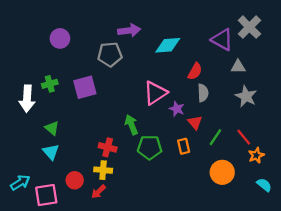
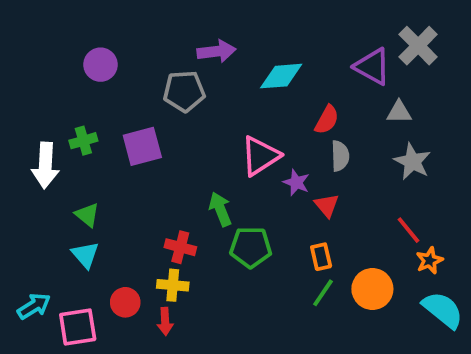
green line: (215, 137) -> (323, 293), moved
orange rectangle: (184, 146) -> (321, 257), moved
cyan semicircle: (264, 185) -> (443, 310), size x1.6
red arrow: (99, 192) -> (165, 321), turned -49

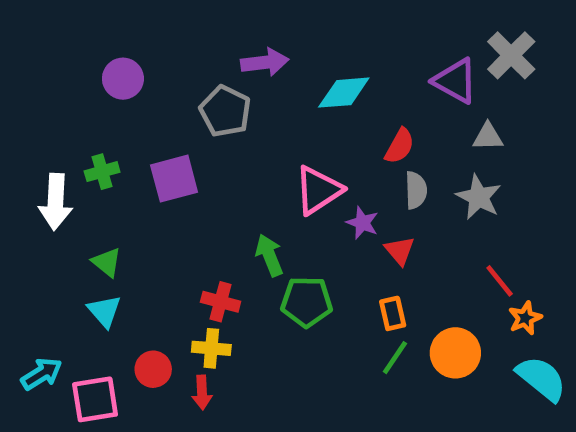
gray pentagon: (184, 91) -> (225, 111), turned 30
gray star: (412, 162) -> (479, 197), moved

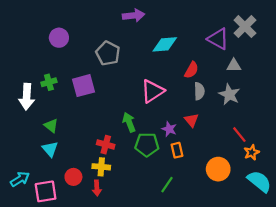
purple arrow: (265, 62) -> (134, 15), moved
purple star: (362, 223) -> (169, 129), moved
orange rectangle: (393, 313) -> (177, 150), moved
green line: (395, 358) -> (167, 185), moved

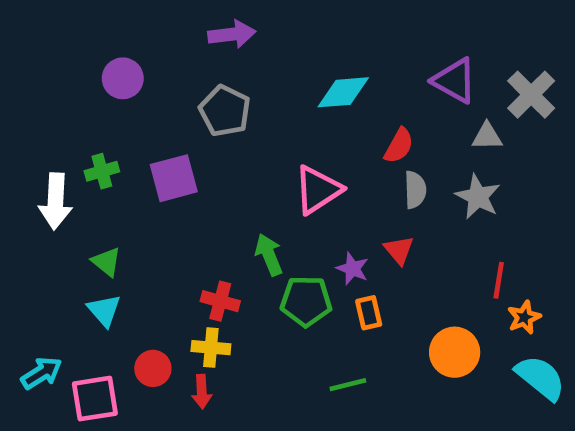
purple arrow: (134, 15) -> (232, 34), moved
gray cross: (245, 27) -> (531, 95), moved
red line: (239, 135) -> (499, 280), turned 48
green line: (167, 185) -> (348, 385), turned 42

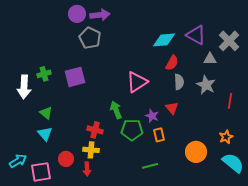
purple circle: (123, 78) -> (77, 14), moved
cyan diamond: (343, 92) -> (164, 40), moved
gray pentagon: (225, 111) -> (90, 38), moved
red line: (499, 280) -> (230, 101), moved

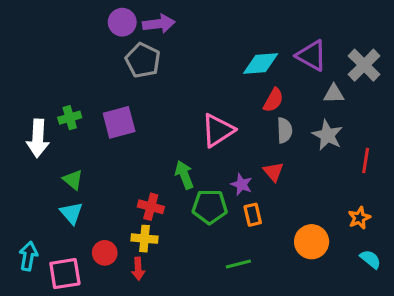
cyan arrow: (18, 161) -> (28, 256), turned -48
cyan semicircle: (233, 163) -> (370, 259), size x0.6

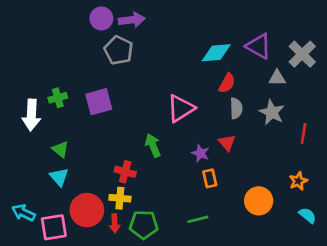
green pentagon: (210, 207) -> (144, 225), moved
red circle: (105, 253) -> (87, 210), size x1.6
cyan arrow: (28, 256) -> (23, 213), turned -75

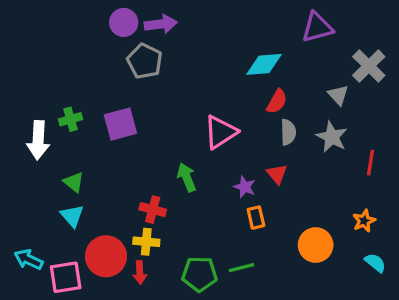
purple triangle: (259, 46) -> (317, 27), moved, turned -44
gray triangle: (277, 78) -> (338, 95), turned 48
green pentagon: (144, 225) -> (200, 274), moved

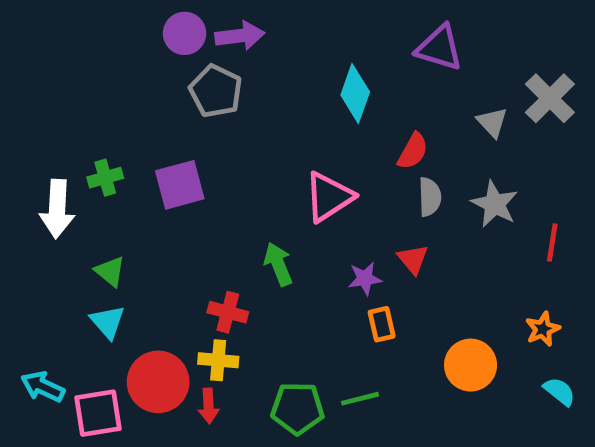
purple triangle: (317, 27) -> (439, 48), moved, turned 32
cyan diamond: (264, 64) -> (355, 93), moved, turned -66
gray triangle: (338, 95) -> (492, 122), moved
purple star: (245, 187) -> (365, 279), turned -30

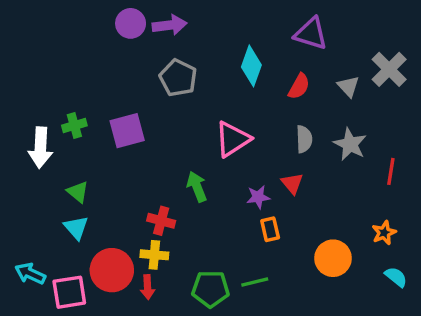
gray pentagon: (216, 91) -> (178, 78), moved
red semicircle: (413, 151) -> (299, 86), moved

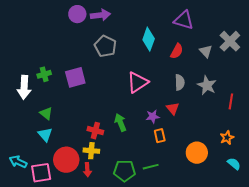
green arrow: (197, 187) -> (120, 123), moved

